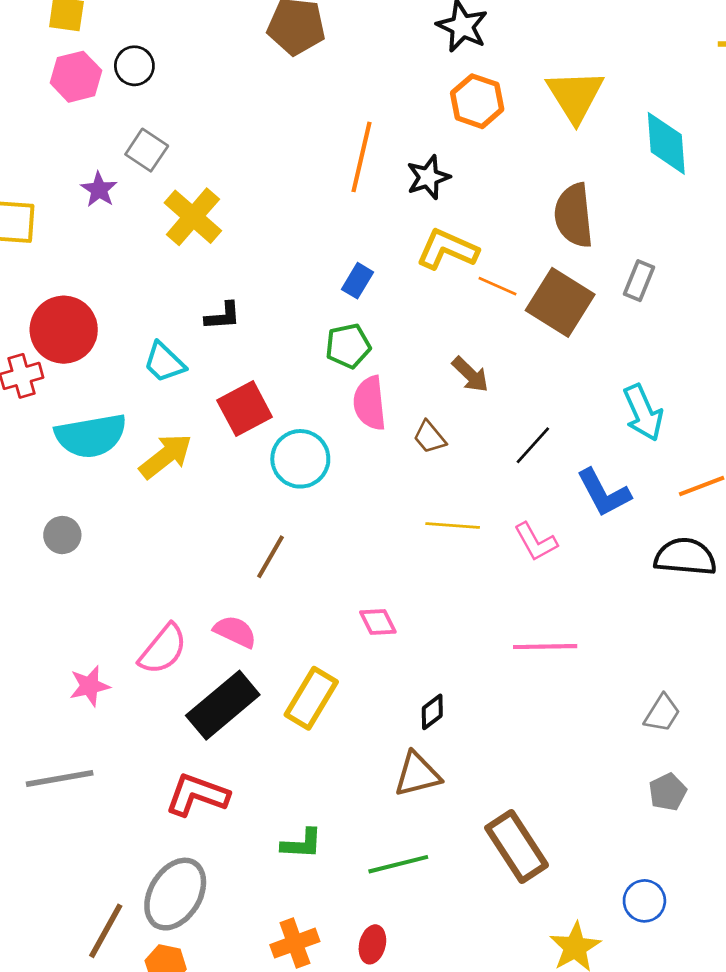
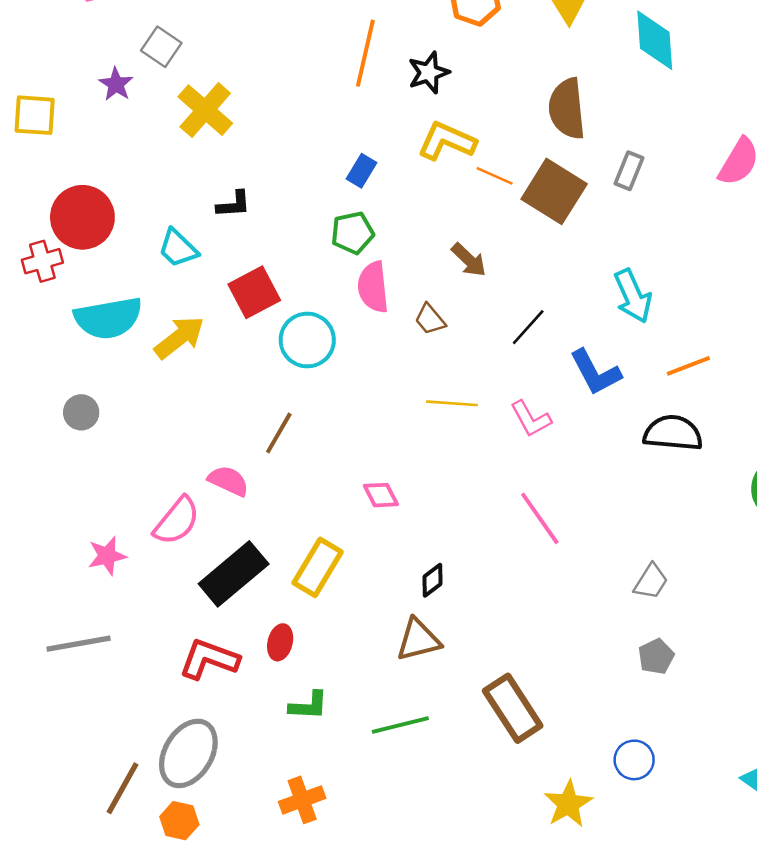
pink semicircle: (235, 632) -> (228, 481), moved
pink line: (545, 647) -> (540, 518), turned 56
red ellipse: (372, 944) -> (280, 642), moved

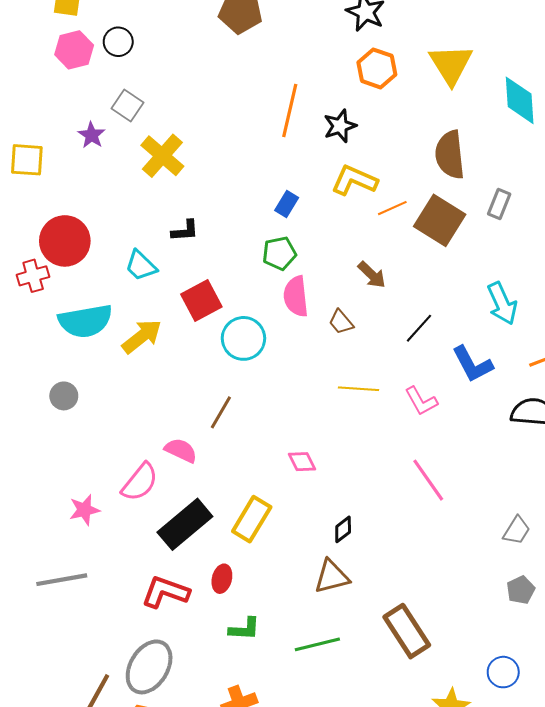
orange line: (495, 176) -> (392, 208), turned -48

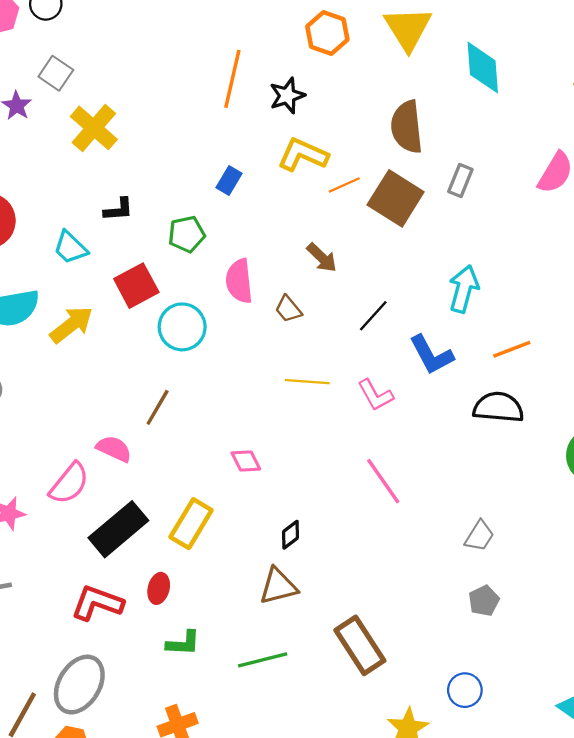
green pentagon: (279, 253) -> (187, 234), moved
cyan arrow: (502, 304) -> (464, 289), turned -141

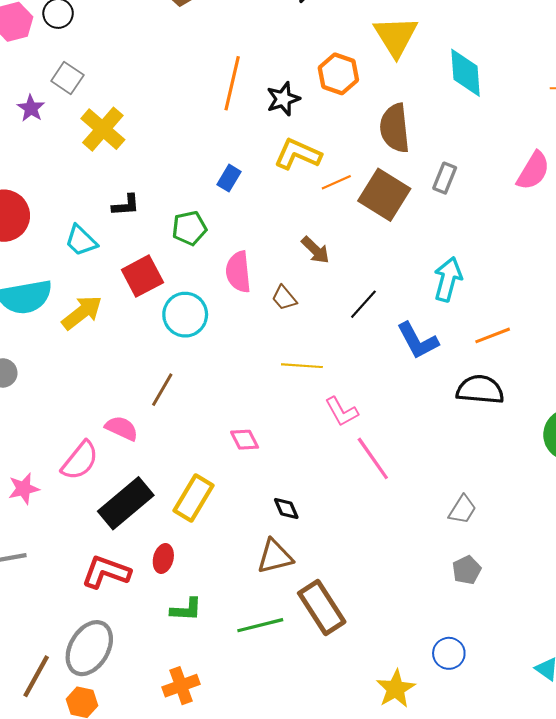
orange hexagon: (327, 33) -> (338, 74), moved
pink L-shape: (375, 395) -> (342, 412), moved
black diamond: (291, 535) -> (286, 508), turned -76
brown rectangle: (360, 645) -> (322, 607), moved

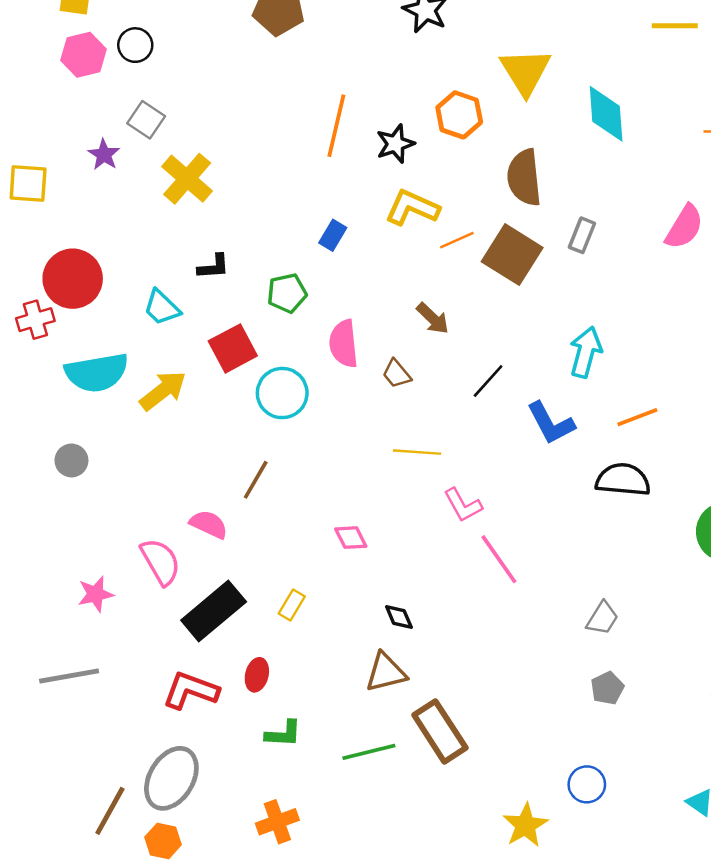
pink semicircle: (80, 461) -> (161, 562), turned -69
yellow rectangle: (194, 498) -> (292, 605), size x0.6

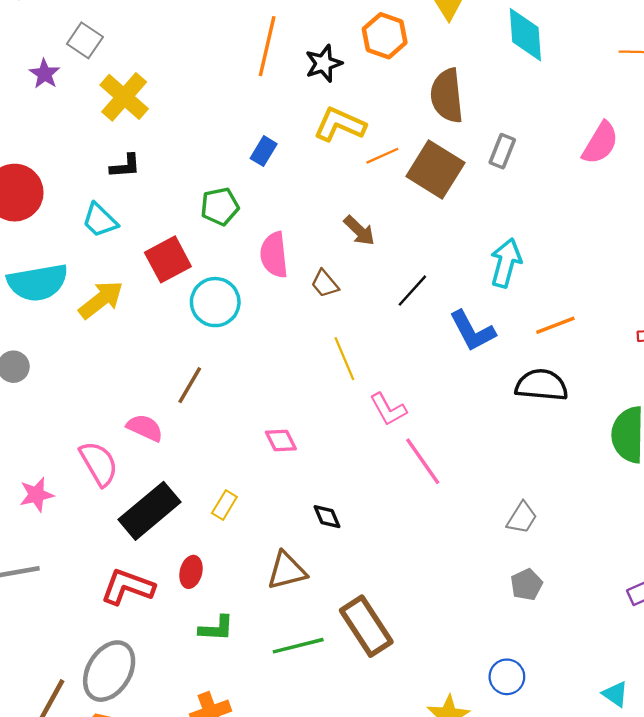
black L-shape: (214, 267) -> (125, 166), moved
yellow line: (417, 452) -> (344, 359), turned 63
brown triangle: (386, 672) -> (287, 571), moved

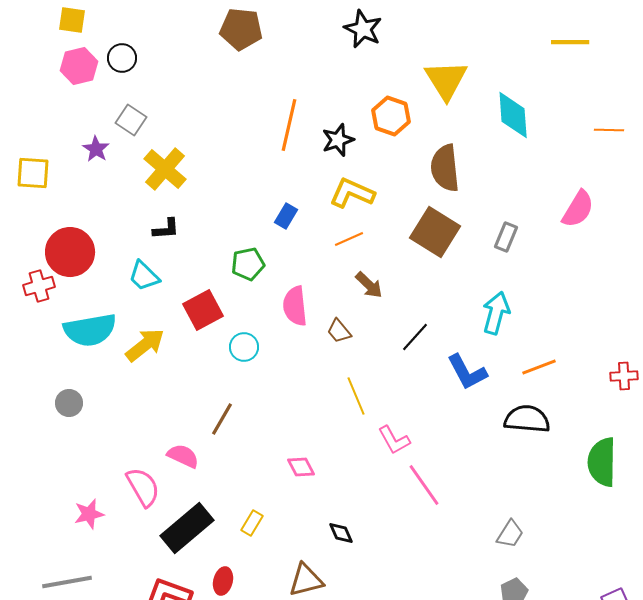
gray rectangle: (502, 151) -> (506, 237), moved
orange line: (382, 156) -> (349, 239), moved
cyan circle: (215, 302) -> (244, 347), size x0.7

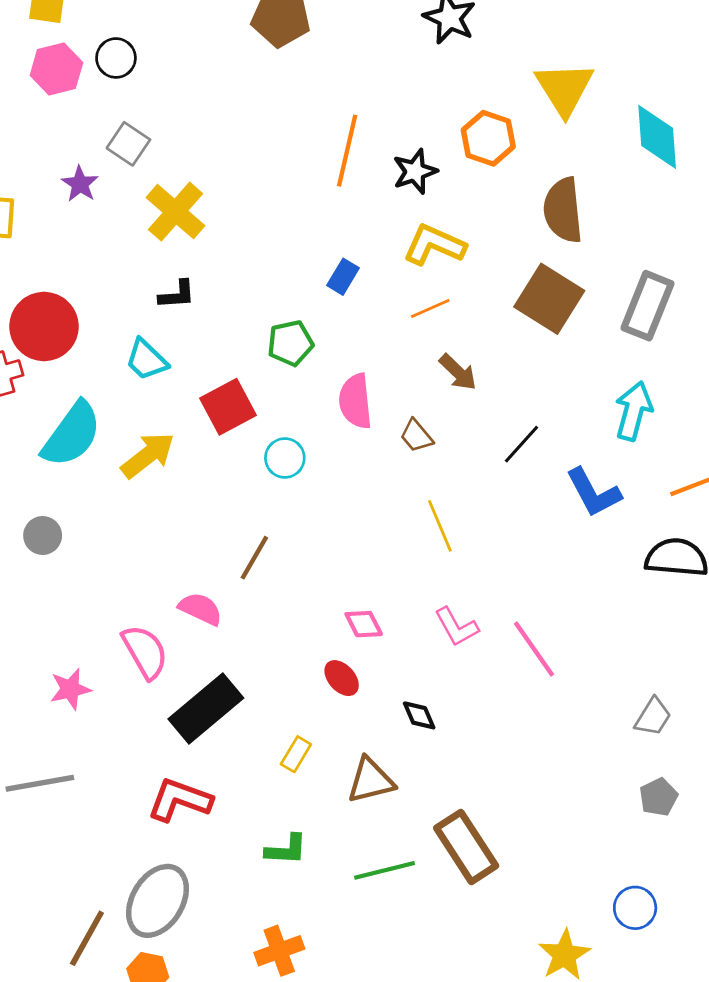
gray rectangle: (506, 237) -> (647, 306), size x1.6
cyan semicircle: (90, 330) -> (72, 434), turned -44
pink L-shape: (394, 440) -> (456, 627), moved
yellow rectangle: (252, 523) -> (296, 754), moved
red ellipse: (223, 581) -> (342, 678), moved, turned -56

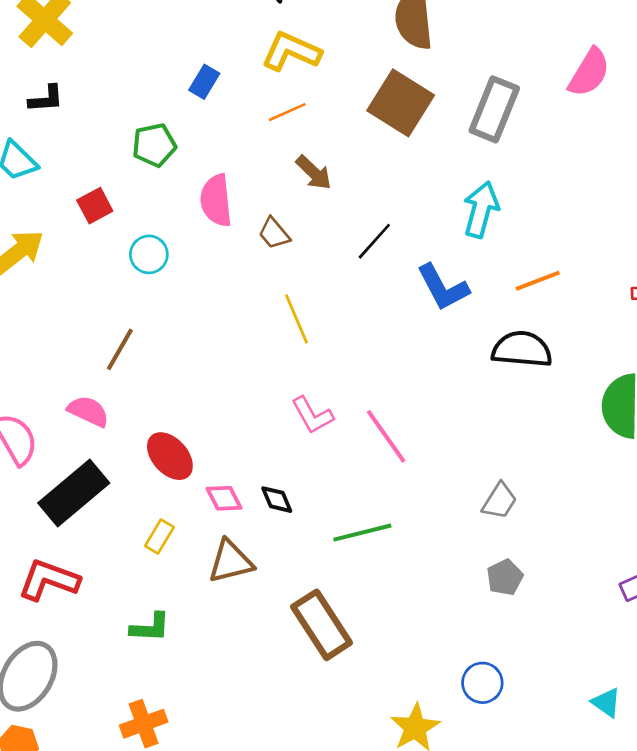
red square: (228, 407) -> (95, 206), size x0.7
pink semicircle: (200, 609) -> (88, 411), moved
pink diamond: (364, 624) -> (224, 498), moved
red ellipse: (342, 678) -> (170, 456), moved, size x1.4
green line: (384, 870) -> (362, 533), moved

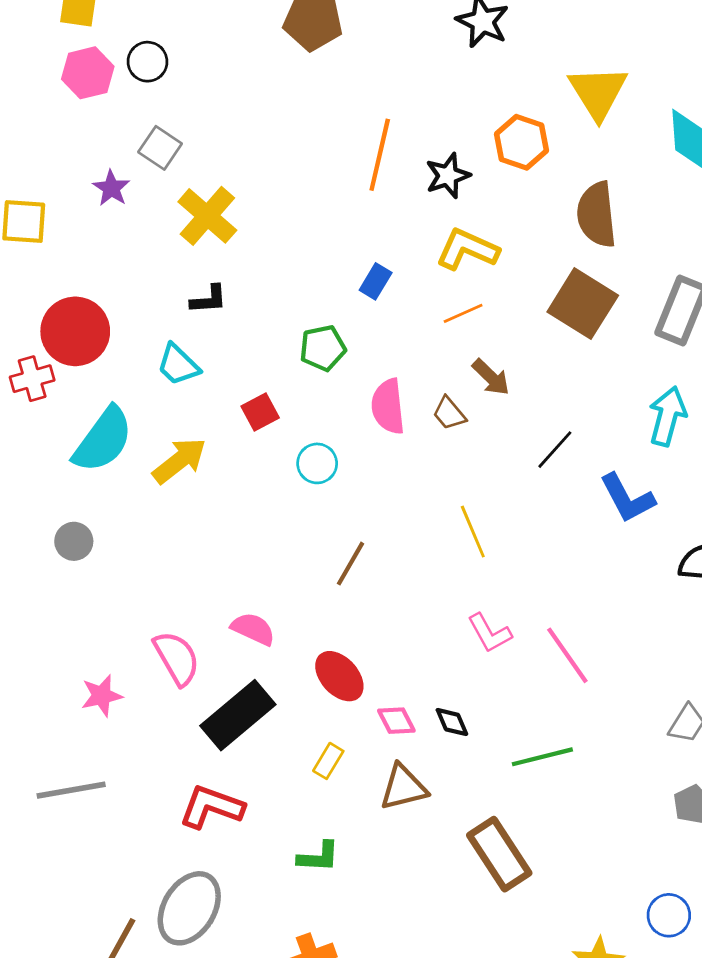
brown trapezoid: (274, 233) -> (449, 413), moved
brown line: (120, 349) -> (350, 564), moved

